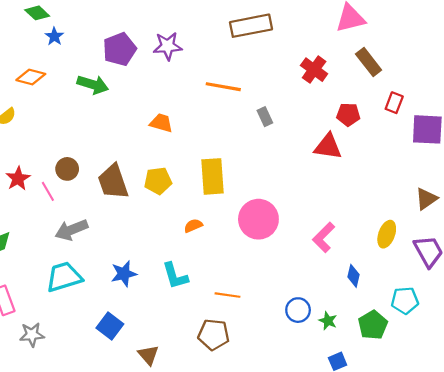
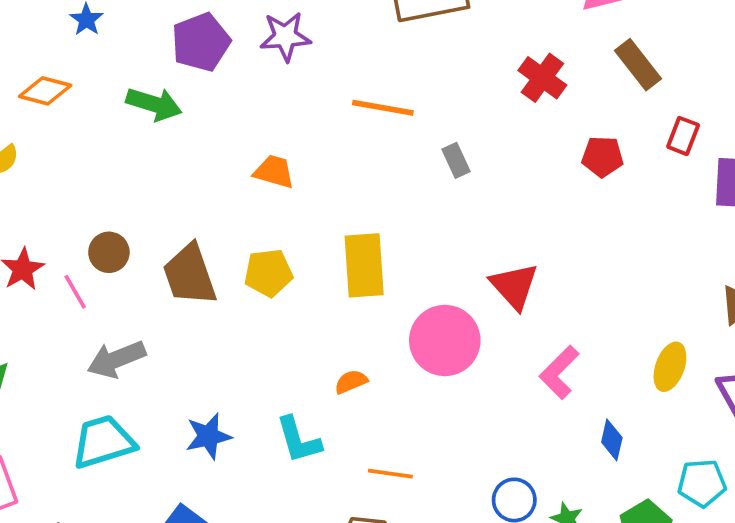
red triangle: (328, 147) -> (514, 286), moved, turned 40
orange semicircle: (193, 226) -> (351, 382), moved

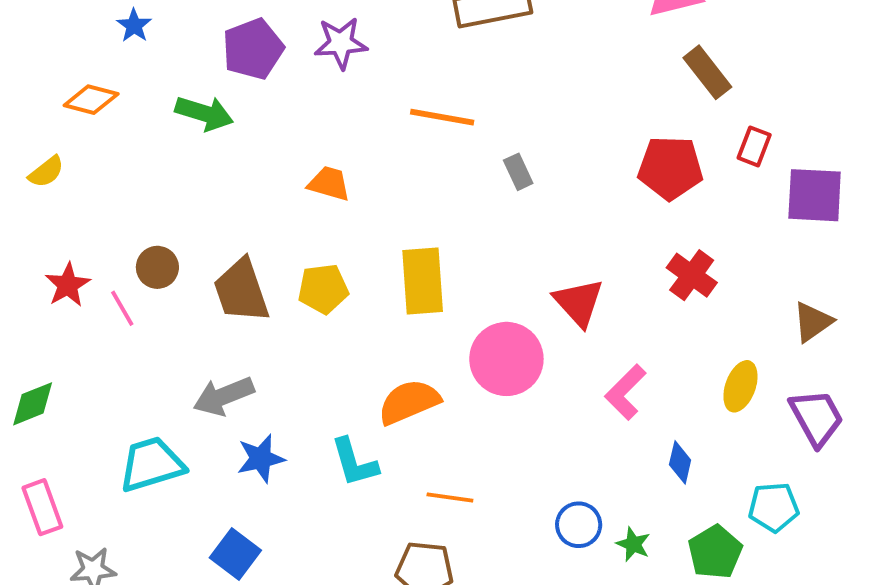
red cross: (542, 78) -> (692, 275), moved
red pentagon: (602, 157) -> (670, 168), size x1.5
gray arrow: (116, 359) -> (224, 396), moved
orange semicircle: (351, 382) -> (409, 402), size x1.8

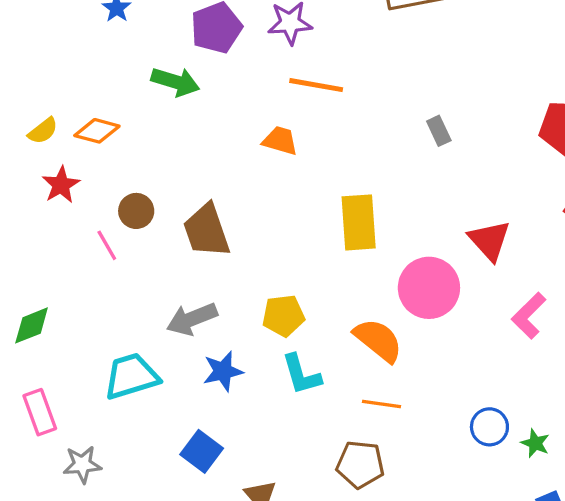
orange diamond: (91, 100) -> (97, 131), moved
orange line: (442, 117) -> (316, 85), moved
red star: (68, 285) -> (61, 185), moved
yellow pentagon: (323, 289) -> (283, 316), moved
orange semicircle: (409, 402) -> (378, 340), moved, turned 62

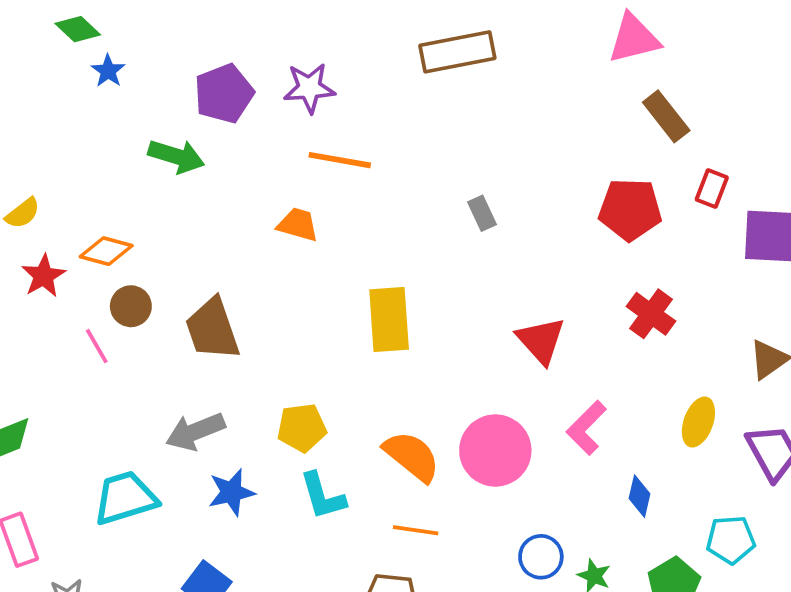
orange diamond: (97, 131) -> (106, 251), moved
pink circle: (429, 288) -> (495, 451), moved

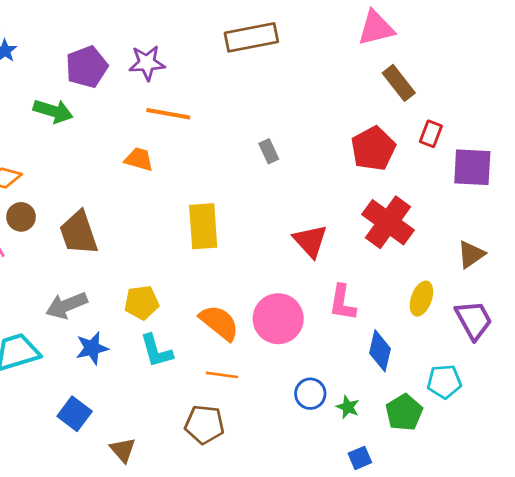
red pentagon: (630, 209) -> (373, 149), turned -30
red cross: (651, 314) -> (388, 222), size x1.5
pink L-shape: (586, 428) -> (342, 303), turned -36
blue diamond: (640, 496) -> (380, 351), size x1.4

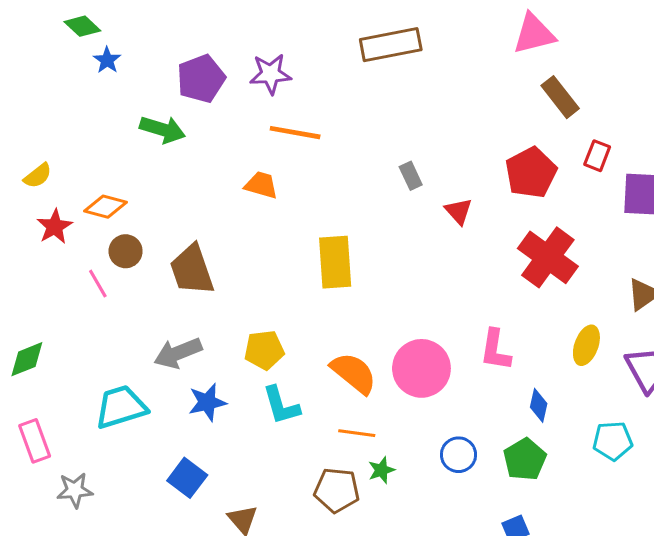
red triangle: (310, 241) -> (458, 211), moved, size x0.7
blue diamond: (380, 351) -> (539, 405), size x0.7
green star: (348, 407) -> (381, 470), moved, turned 30
green pentagon: (404, 412) -> (525, 459), moved

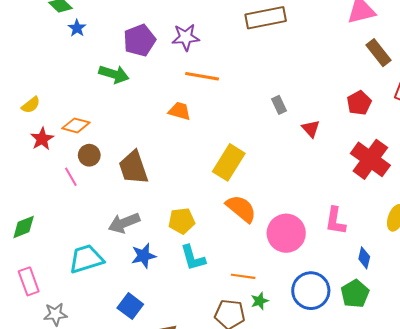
red pentagon: (531, 173) -> (359, 103), size x0.7
yellow rectangle: (335, 262) -> (229, 162), turned 36
orange semicircle: (354, 373) -> (241, 209), moved
blue circle: (458, 455) -> (311, 291), size x1.6

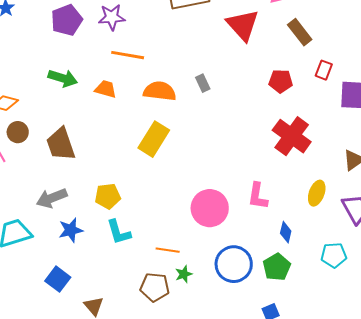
green arrow: (114, 74) -> (63, 78), moved
red pentagon: (359, 103) -> (281, 81), turned 30
red triangle: (311, 129) -> (243, 25), moved, size x1.8
orange semicircle: (241, 209) -> (160, 91), moved, turned -32

